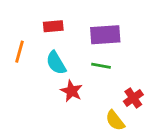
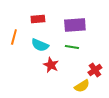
cyan semicircle: (56, 63) -> (40, 45), turned -36
yellow semicircle: (115, 121) -> (82, 86), turned -84

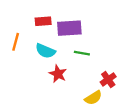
purple rectangle: (75, 25) -> (69, 28), moved

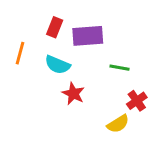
red rectangle: (43, 21) -> (55, 27), turned -63
green line: (82, 53) -> (120, 68), moved

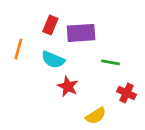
red cross: (137, 101) -> (126, 93), turned -30
yellow semicircle: (118, 124) -> (96, 116), moved

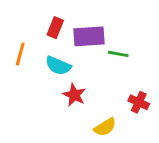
green line: (110, 62) -> (118, 54), moved

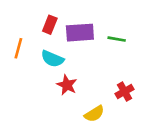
green line: (118, 54) -> (117, 39), moved
red cross: (139, 102) -> (124, 92), turned 36

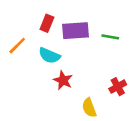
orange line: (18, 48) -> (17, 46), turned 30
yellow semicircle: (94, 114) -> (89, 108), turned 102

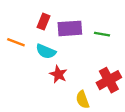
orange line: (17, 46) -> (16, 42), turned 66
red cross: (118, 87) -> (109, 80), size x1.5

